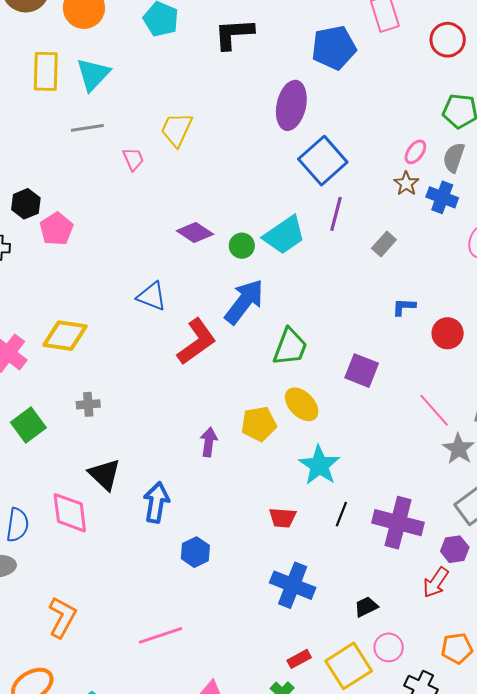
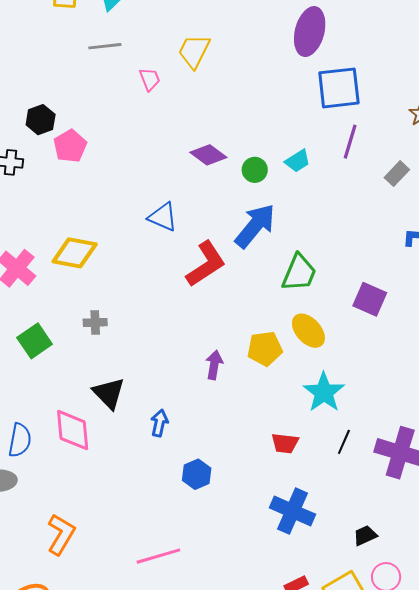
blue square: (323, 161) -> (339, 88), turned 33
cyan trapezoid: (284, 235) -> (298, 161), size x0.6
blue arrow: (156, 502) -> (159, 423), size x0.7

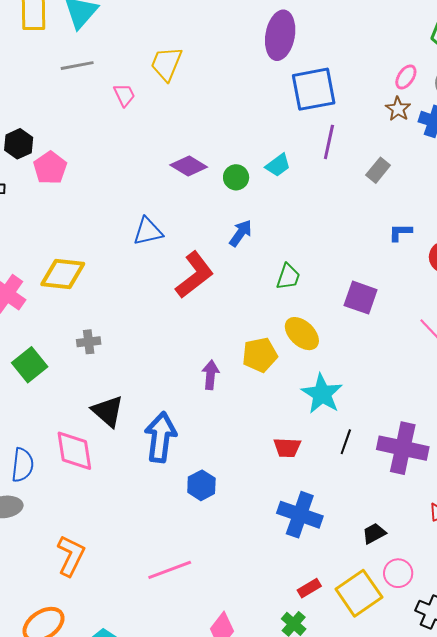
blue triangle: (163, 217) -> (148, 231), turned -32
blue arrow: (255, 226) -> (241, 233), size x0.6
green trapezoid: (299, 273) -> (288, 277), size x0.7
blue arrow: (159, 423) -> (160, 437), size x1.8

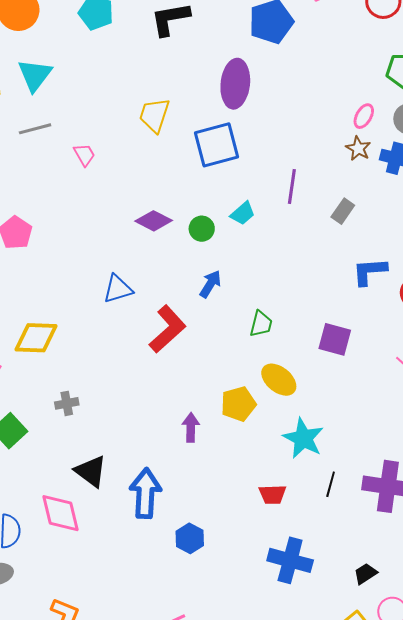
yellow trapezoid: (166, 64) -> (154, 115), moved
blue square: (314, 89) -> (217, 145), moved
blue L-shape: (400, 232) -> (370, 271), size x1.5

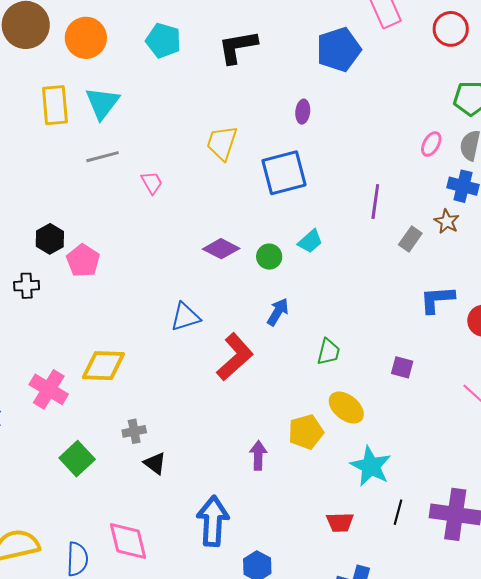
purple ellipse: (235, 84) -> (303, 112), size x0.5
brown star: (358, 149) -> (447, 221), moved
purple line: (292, 187) -> (375, 201), moved
purple square: (335, 339) -> (402, 367), size x0.7
black triangle: (91, 471) -> (155, 463), moved, size x0.7

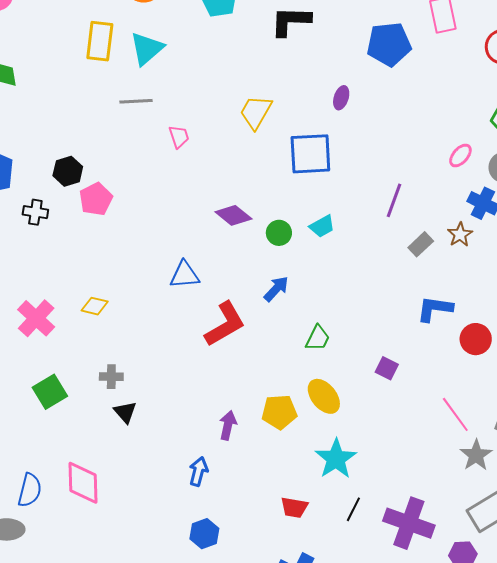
yellow diamond: (103, 366) -> (95, 306), size x0.6
blue arrow: (213, 521) -> (198, 471), moved, size x0.6

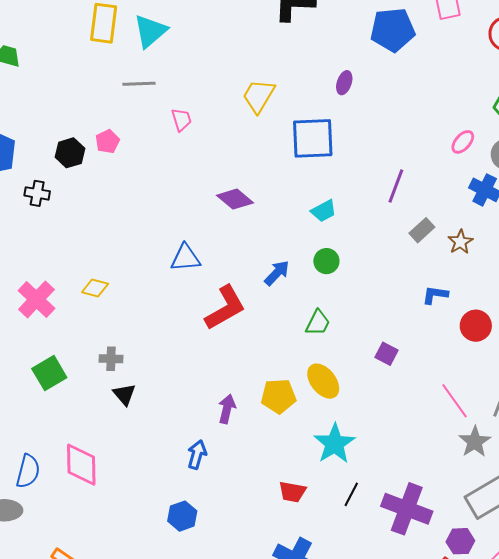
pink pentagon: (96, 199) -> (107, 141), moved, size x0.7
green circle: (279, 233) -> (326, 261), moved
brown star: (460, 235) -> (460, 242), moved
blue L-shape: (435, 309) -> (435, 295), size x0.7
blue hexagon: (204, 534) -> (182, 516), moved

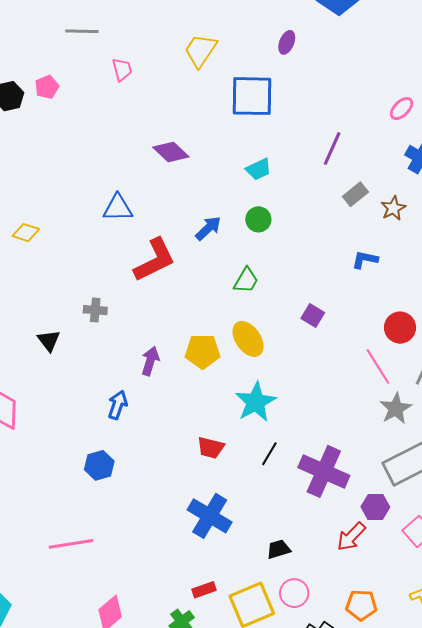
red circle: (476, 326) -> (400, 328), moved
gray cross: (111, 359) -> (95, 310), moved

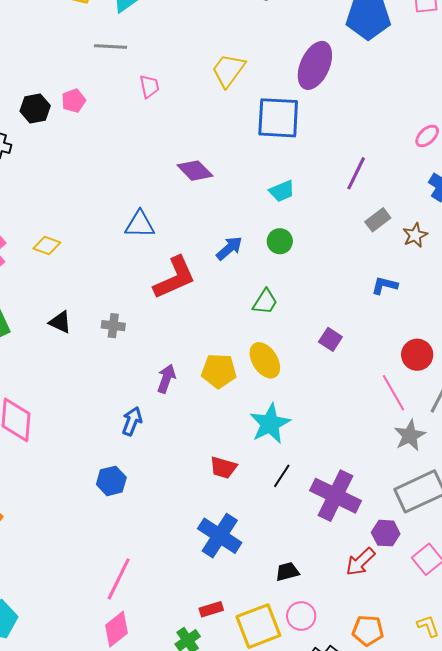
purple ellipse: (287, 42) -> (315, 65), size x2.0
black triangle: (49, 341) -> (60, 322), moved, turned -30
pink line: (71, 544) -> (119, 579), moved, turned -57

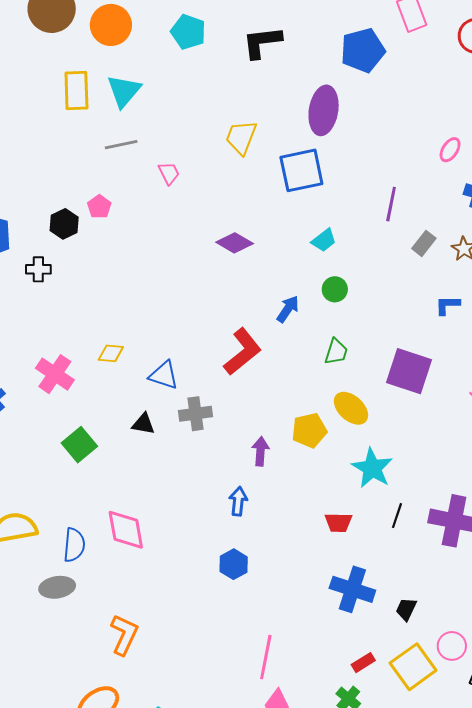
blue triangle: (140, 224) -> (164, 375), moved, turned 32
gray cross: (113, 326) -> (196, 414), size x1.4
purple square: (330, 339) -> (409, 371), size x2.0
black trapezoid: (287, 572) -> (406, 609), moved, turned -35

